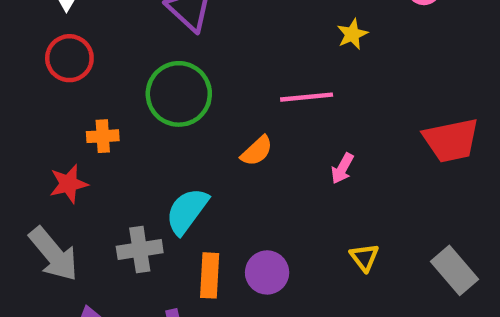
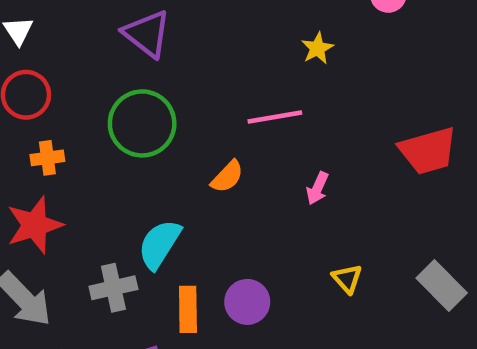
orange cross: (103, 136) -> (47, 158), moved
red star: (69, 184) -> (35, 225), size x1.4

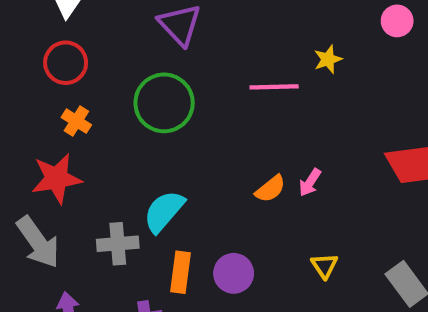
pink line: (275, 117) -> (274, 87), moved
orange cross: (47, 158) -> (76, 121), turned 32
orange semicircle: (227, 177) -> (270, 189), moved

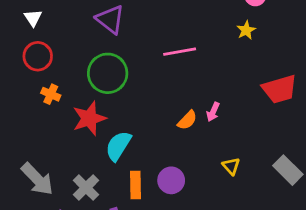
yellow star: (328, 59) -> (246, 30), moved
red star: (56, 178) -> (89, 118), moved
gray cross: (118, 244) -> (86, 188), moved, turned -32

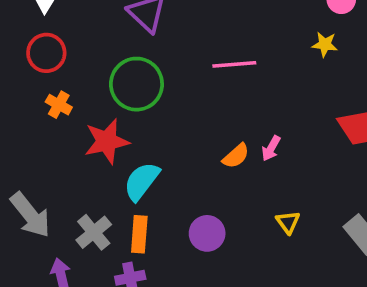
yellow star: (246, 30) -> (325, 44), turned 30
orange rectangle: (136, 185) -> (139, 234), moved

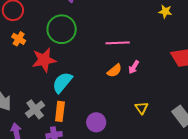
pink line: (234, 64) -> (118, 43), moved
purple circle: (207, 233) -> (96, 122), moved

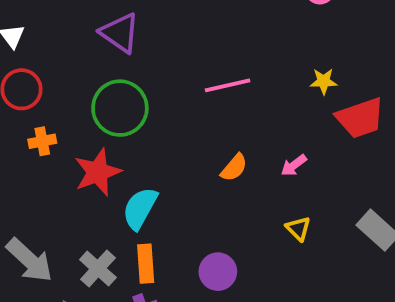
yellow star: (165, 11) -> (324, 81), moved
orange cross: (19, 39) -> (42, 141), turned -32
pink line: (118, 43) -> (228, 85), moved
pink arrow: (134, 67) -> (294, 165), moved, turned 32

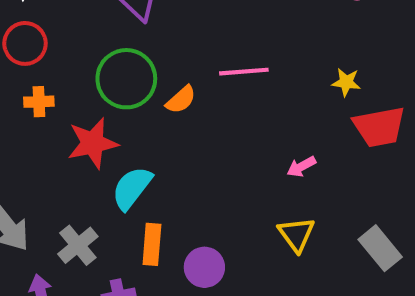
orange semicircle: (234, 168) -> (181, 100), moved
yellow triangle: (298, 229) -> (296, 234), size x1.4
orange rectangle: (146, 264) -> (152, 244), moved

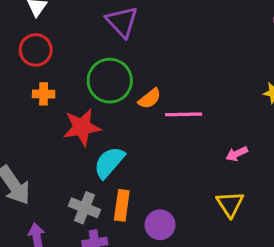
pink line: (244, 72) -> (184, 114), moved
gray cross: (78, 245) -> (84, 208), moved, turned -32

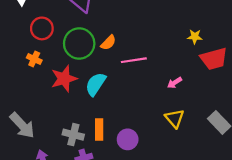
red circle: (36, 50) -> (42, 28), moved
orange cross: (44, 94) -> (34, 59), turned 32
orange semicircle: (150, 99) -> (108, 43), moved
cyan semicircle: (109, 162) -> (96, 84), moved

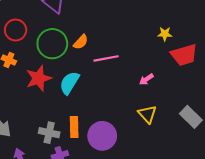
purple circle: (128, 139) -> (102, 136), size x1.4

